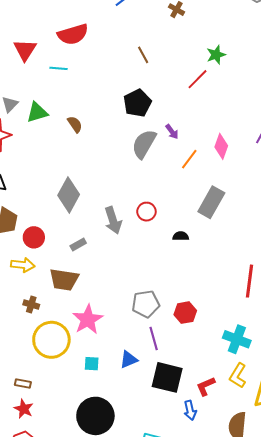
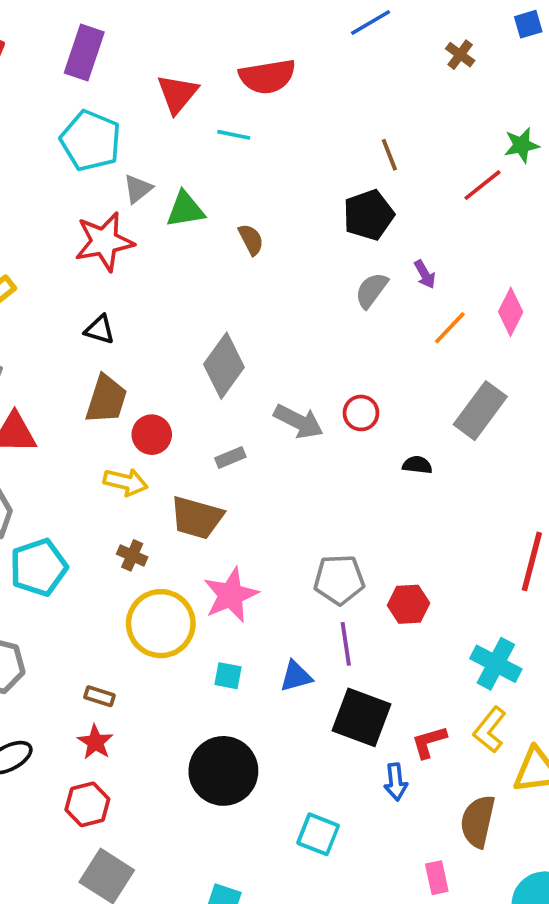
brown line: (143, 55) -> (389, 155), moved
gray semicircle: (144, 144) -> (371, 290), size x0.7
gray arrow: (113, 220) -> (299, 422), turned -52

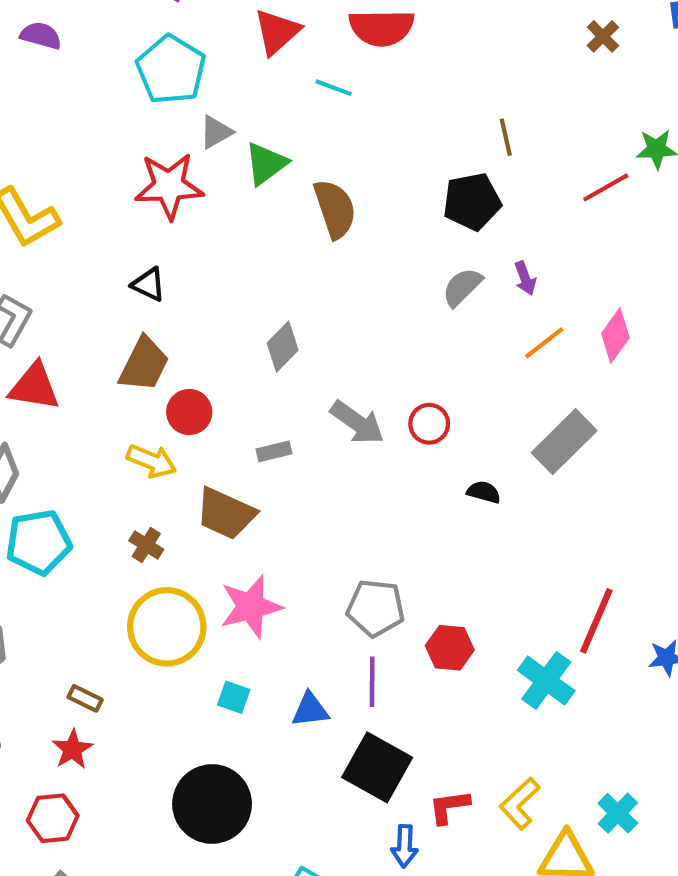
green triangle: (185, 209) -> (266, 164), turned -36
brown semicircle: (251, 239) -> (335, 209), size x1.6
gray diamond: (224, 366) -> (283, 347), size x0.7
cyan cross: (496, 664) -> (546, 681), moved

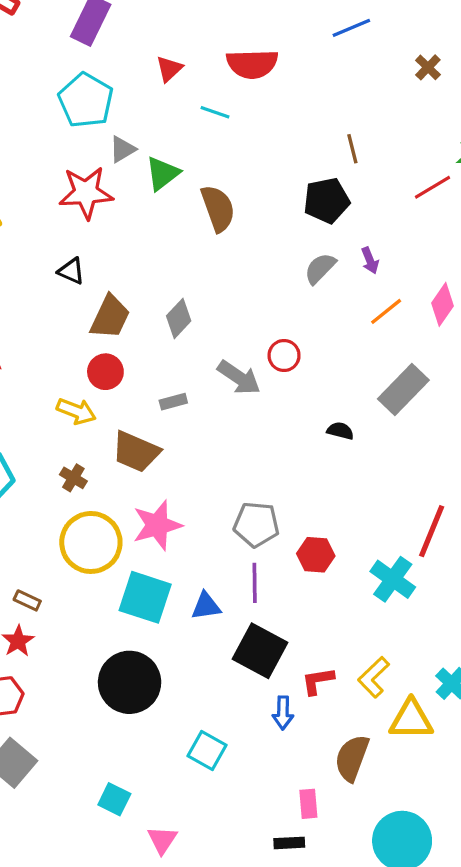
red triangle: (277, 32) -> (169, 69), size x0.7
brown trapezoid: (144, 364) -> (110, 317), moved
red circle: (429, 424) -> (284, 355), moved
cyan square: (234, 697) -> (145, 597), size x2.0

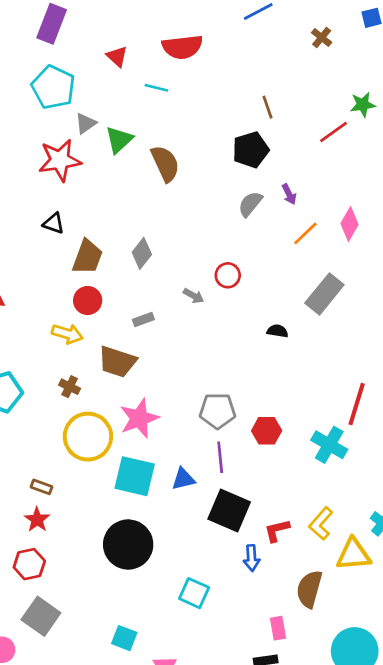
red triangle: (169, 69) -> (117, 56), turned -30
gray arrow: (239, 378) -> (194, 296), size x0.6

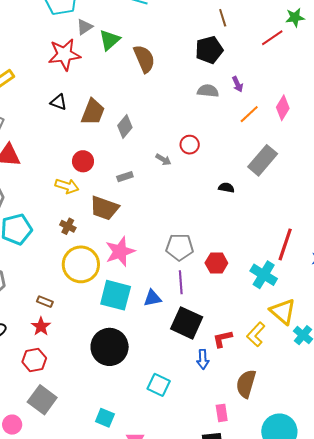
gray semicircle: (250, 204) -> (208, 91), turned 55
brown trapezoid: (87, 257) -> (93, 112), moved
yellow triangle: (353, 554) -> (283, 311), moved, turned 44

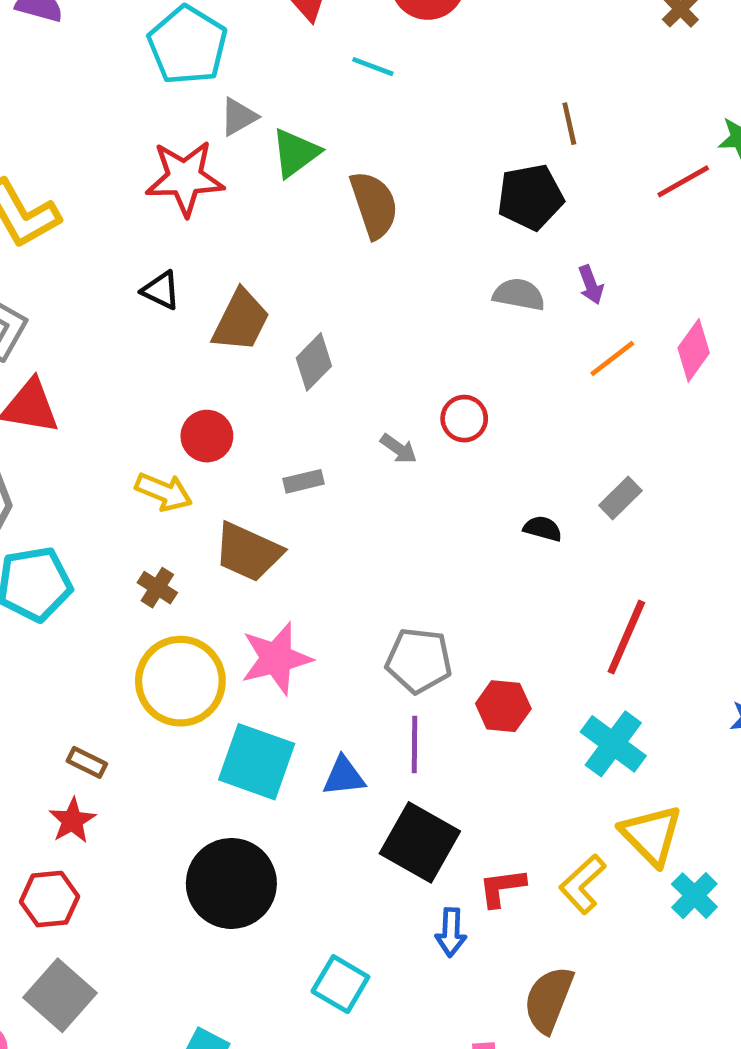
gray rectangle: (263, 160) -> (620, 498), moved, size x0.6
red line: (285, 244) -> (626, 637), moved

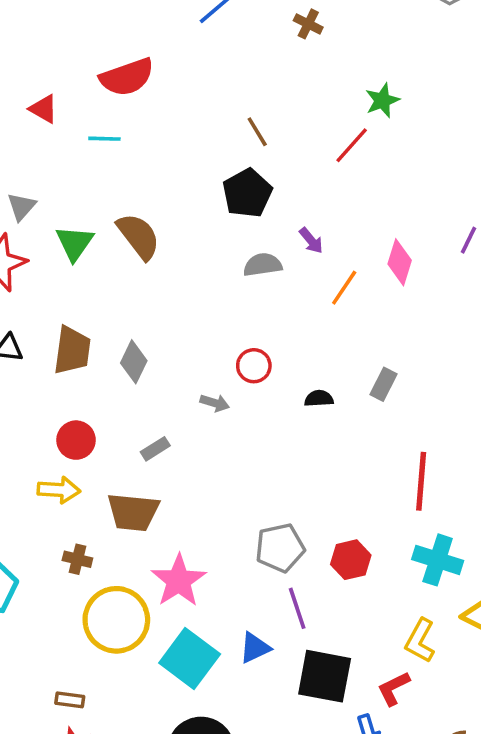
green triangle: (295, 153) -> (75, 243), moved
black semicircle: (543, 529) -> (319, 398), moved
cyan square: (257, 762) -> (190, 658), turned 36
yellow L-shape: (583, 884) -> (420, 641), moved

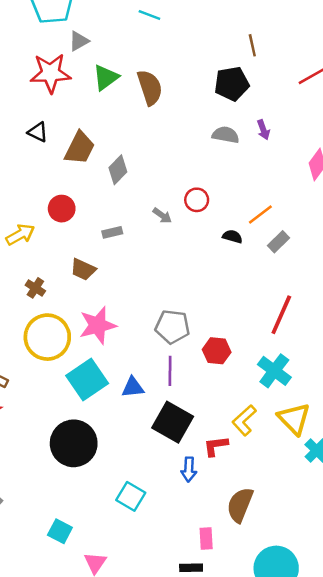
orange line: (344, 288) -> (260, 215), moved
yellow arrow: (59, 490) -> (20, 235), moved, turned -52
brown trapezoid: (133, 512) -> (83, 269), size x0.7

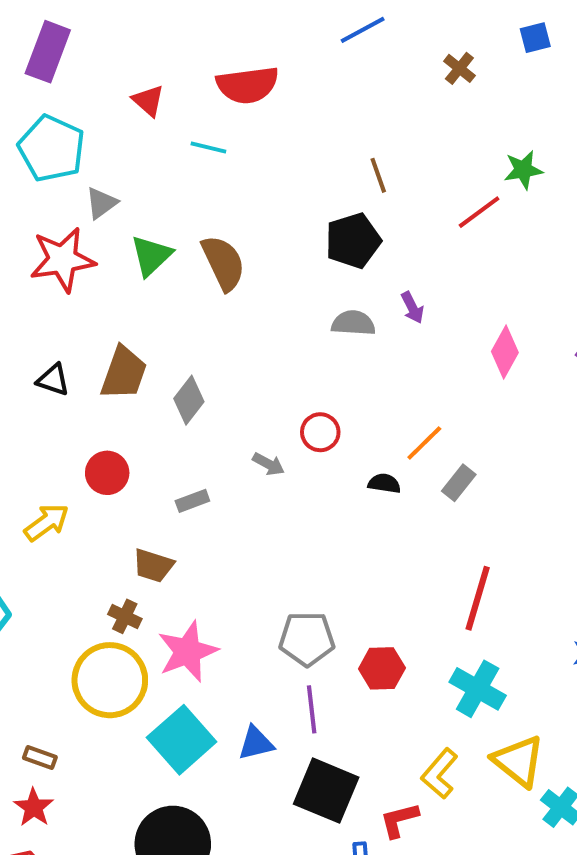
black triangle: (38, 132) -> (53, 380), moved
brown cross: (35, 288) -> (125, 616), moved

